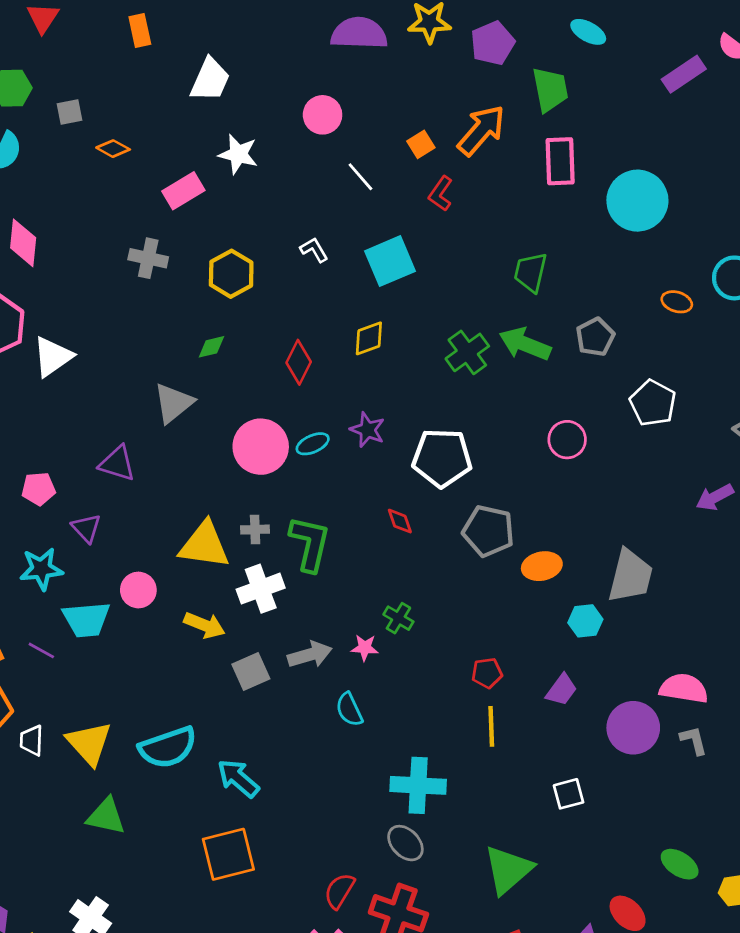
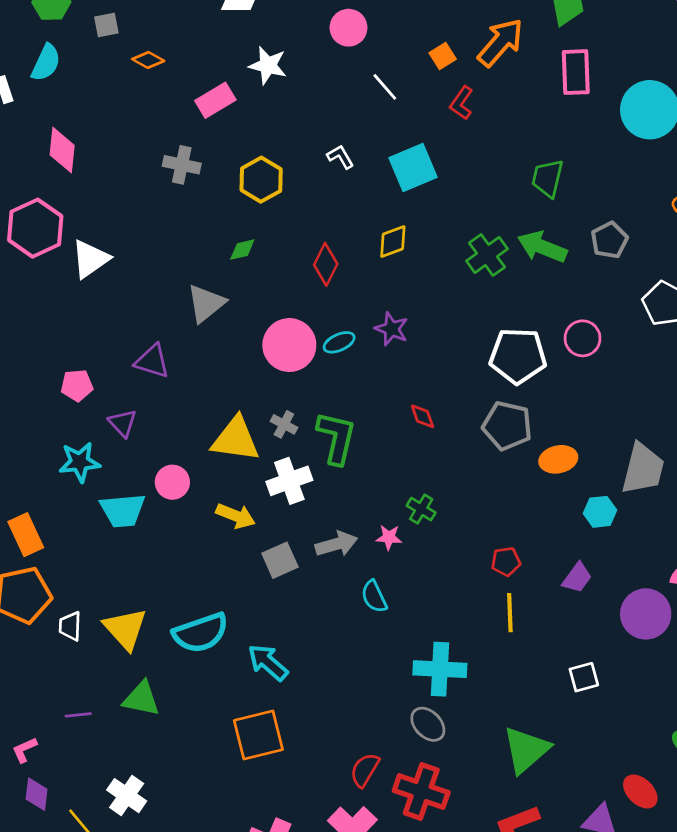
white pentagon: (442, 458) -> (518, 356), moved
gray cross: (255, 530) -> (284, 424), turned 30
purple line: (41, 650) -> (78, 715), moved, turned -35

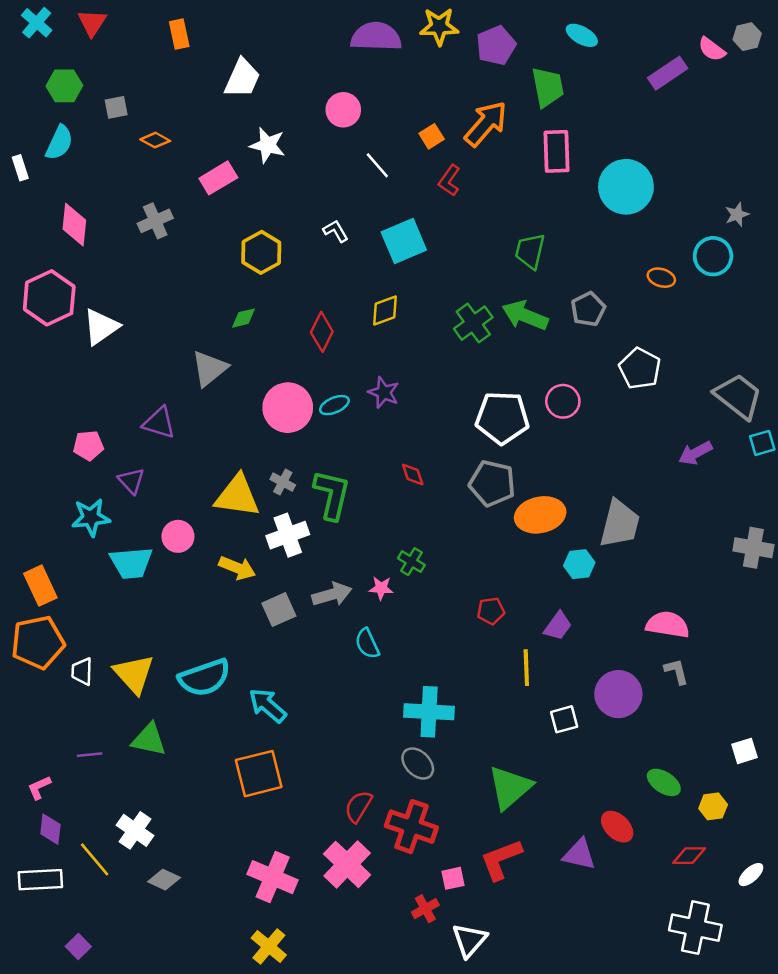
gray cross: (182, 165) -> (155, 221), moved, turned -36
orange ellipse: (558, 459) -> (540, 515), size x1.4
yellow line: (510, 613) -> (526, 668), moved
purple circle: (646, 614) -> (618, 694), moved

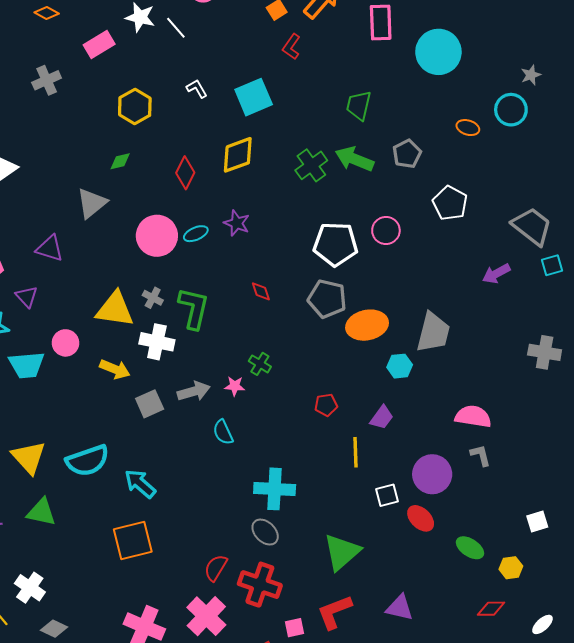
white line: (377, 165) -> (176, 28), moved
yellow diamond: (385, 310) -> (238, 155), size x1.4
white cross: (288, 535) -> (157, 342), turned 32
red ellipse: (617, 827) -> (421, 518), moved

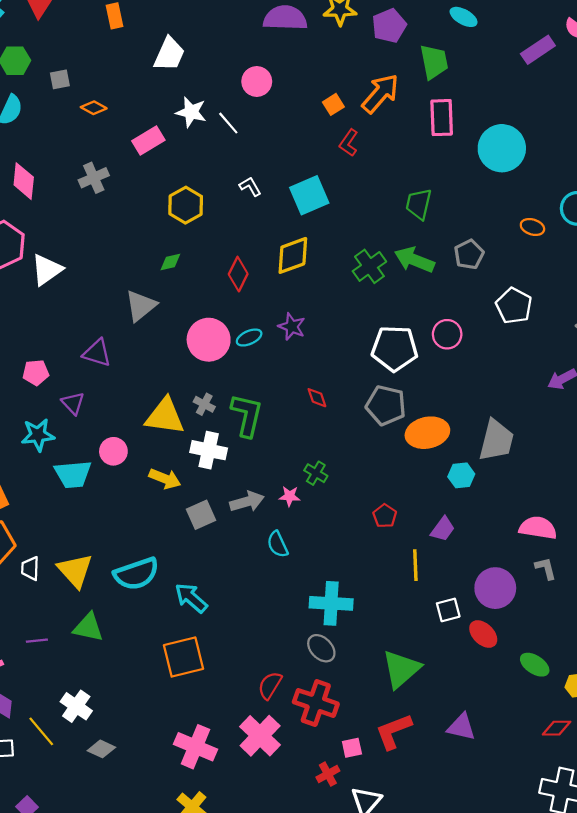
red pentagon: (326, 405) -> (385, 516), turned -30

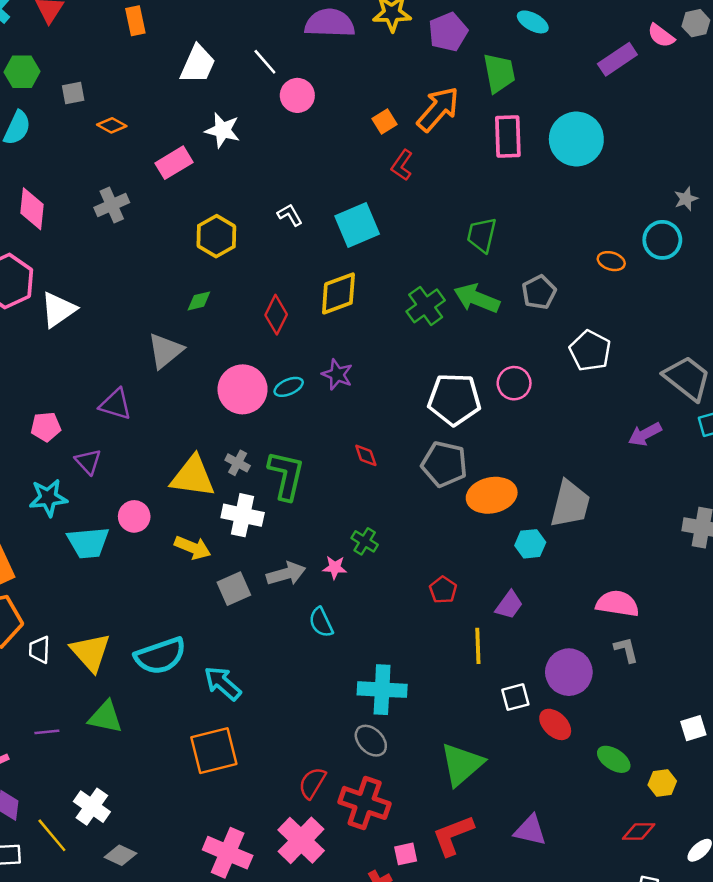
white line: (228, 123) -> (265, 62), moved
cyan circle: (502, 148) -> (576, 139), moved

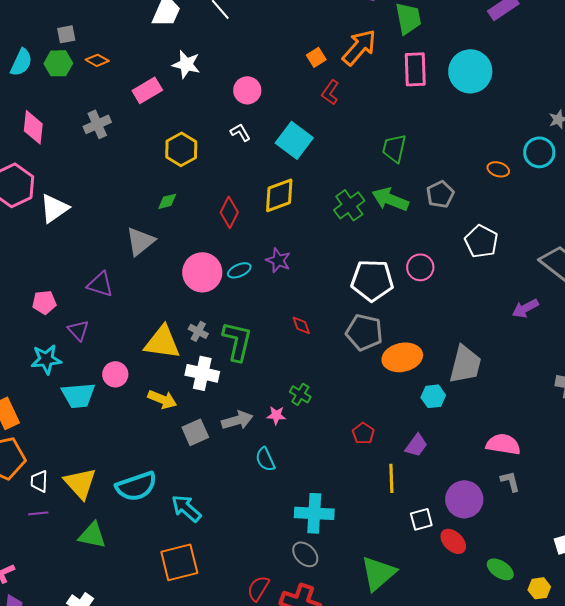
green hexagon: (22, 72) -> (58, 63), moved
pink circle: (297, 95) -> (247, 90), moved
cyan square: (357, 225) -> (294, 140), turned -30
purple line: (47, 732) -> (38, 513), moved

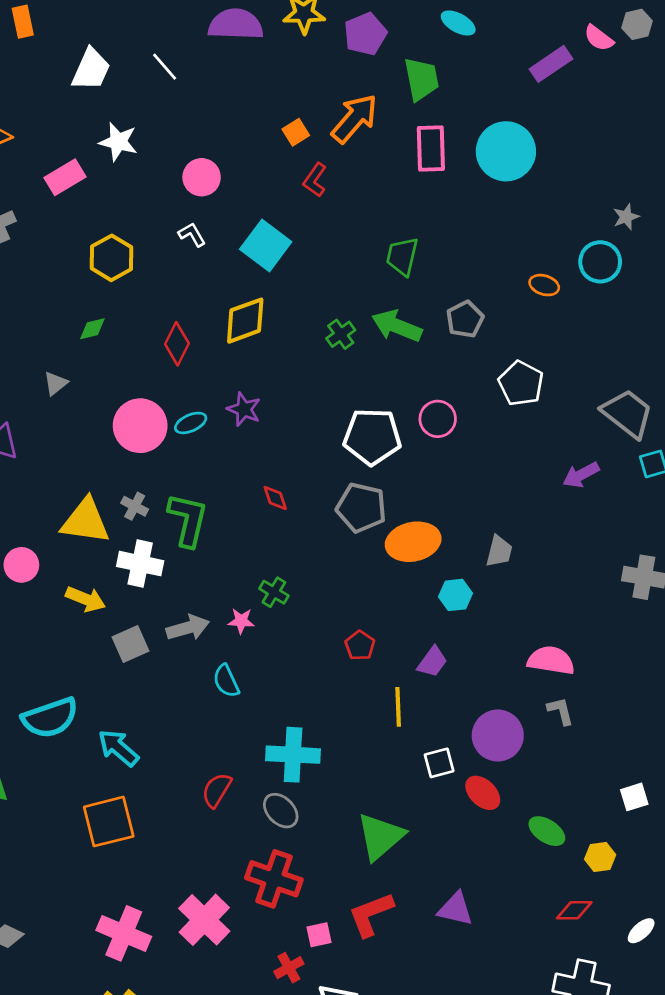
green cross: (349, 205) -> (341, 334), size x0.7
gray triangle: (140, 241) -> (56, 383), size x0.6
gray trapezoid: (465, 364) -> (499, 551), size x0.6
red semicircle: (258, 588) -> (217, 790), moved

